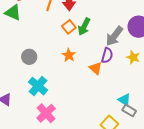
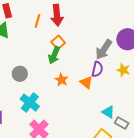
green arrow: (84, 27) -> (54, 55), moved
orange star: (69, 55) -> (61, 80), moved
cyan triangle: (124, 100) -> (108, 112), moved

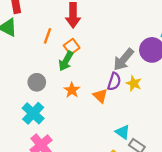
orange line: (38, 21) -> (48, 36), moved
yellow star: (123, 70) -> (134, 83), moved
gray circle: (20, 74) -> (37, 82), moved

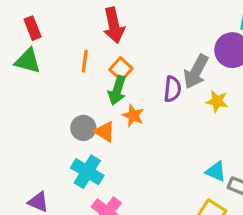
purple semicircle: (114, 82) -> (172, 89), moved
orange star: (72, 90) -> (133, 116), moved
orange triangle: (100, 96) -> (105, 132), moved

